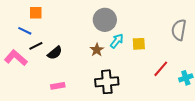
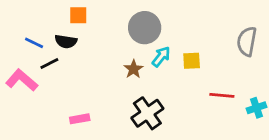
orange square: (36, 13) -> (78, 15), moved
black semicircle: (55, 53) -> (66, 41), moved, turned 49
red line: (161, 69) -> (222, 95), turned 54
black cross: (107, 82) -> (147, 113), turned -30

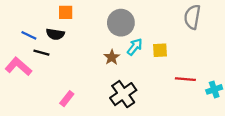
gray semicircle: (247, 41) -> (192, 17), moved
black line: (49, 64) -> (41, 53), turned 42
pink rectangle: (80, 119) -> (67, 99), turned -42

